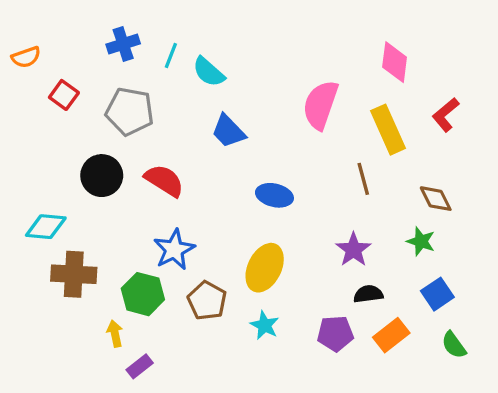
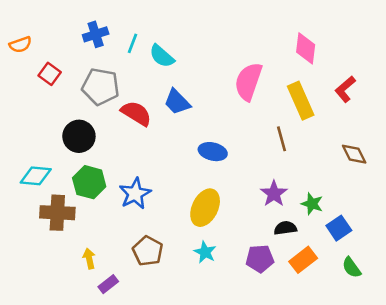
red semicircle: (164, 181) -> (136, 113), moved
brown diamond: (436, 199) -> (354, 154), moved
green star: (421, 241) -> (312, 204), moved
green hexagon: (143, 294) -> (89, 182), moved
brown pentagon: (207, 301) -> (148, 251), moved

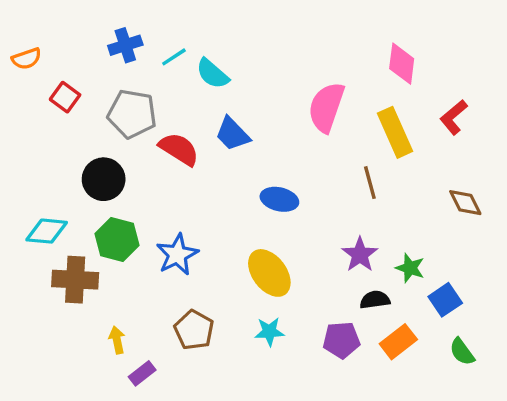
cyan line: (132, 43) -> (174, 57), turned 36
yellow ellipse: (205, 208) -> (269, 273), turned -63
cyan star: (205, 252) -> (269, 332), turned -30

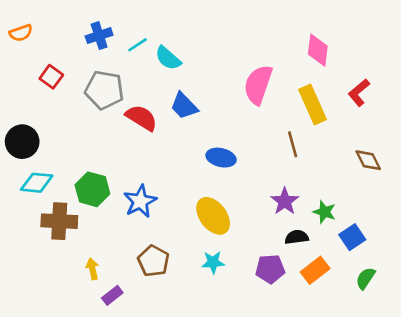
orange semicircle: (27, 59) -> (21, 33), moved
black circle: (104, 179) -> (22, 142), moved
green semicircle: (462, 352) -> (366, 278), turned 70

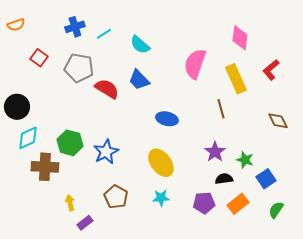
cyan semicircle: (168, 58) -> (140, 45), moved
cyan diamond: (37, 183) -> (28, 138), turned -30

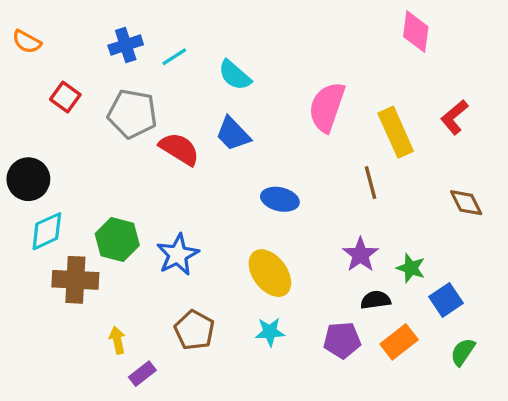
orange semicircle: (16, 25) -> (27, 42), turned 48
pink diamond: (240, 38) -> (416, 32), moved

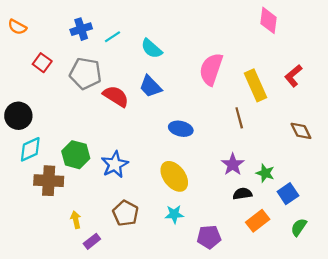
purple pentagon: (342, 340) -> (209, 237), moved

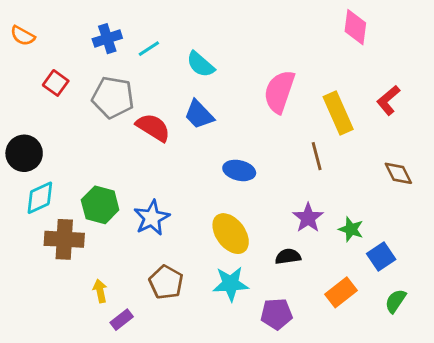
black semicircle: (242, 194) -> (288, 257), moved
cyan star: (174, 214) -> (231, 284), size x1.4

